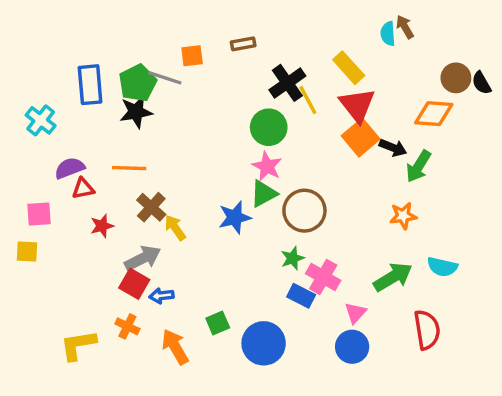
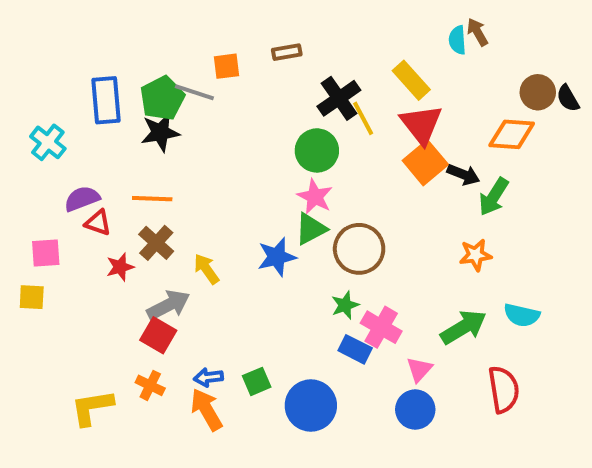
red triangle: (83, 188) -> (98, 223), turned 30
brown cross: (151, 207) -> (156, 243), moved
blue arrow: (161, 296) -> (208, 377), moved

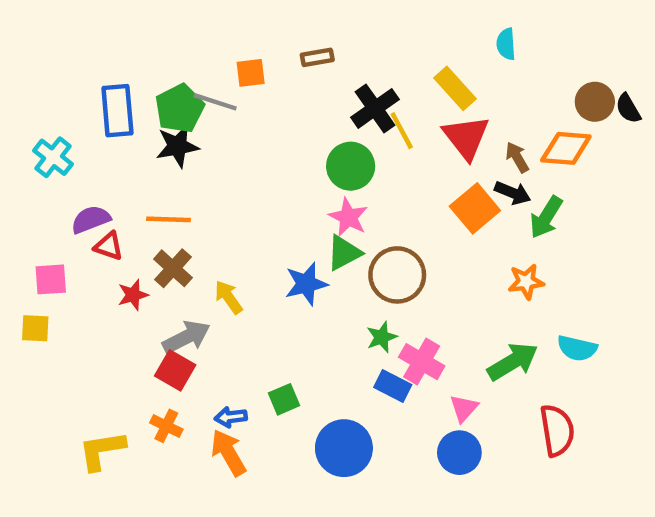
brown arrow: (478, 32) -> (517, 157), moved
orange square: (425, 163) -> (475, 208), moved
green square: (257, 381) -> (284, 399), moved

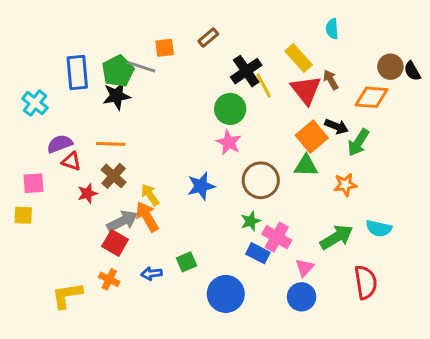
brown rectangle: (317, 57) -> (208, 38), turned -30
brown arrow: (517, 157) -> (331, 80), moved
green triangle: (344, 253) -> (306, 166), moved, turned 30
orange arrow: (228, 453) -> (147, 217), moved

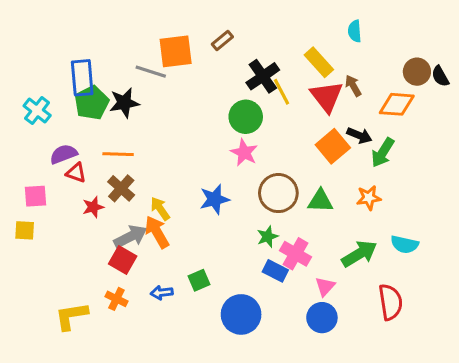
orange square: (165, 48) -> (176, 51), size x1.6
green pentagon: (118, 71) -> (92, 103), moved
green triangle: (306, 166) -> (320, 201), moved

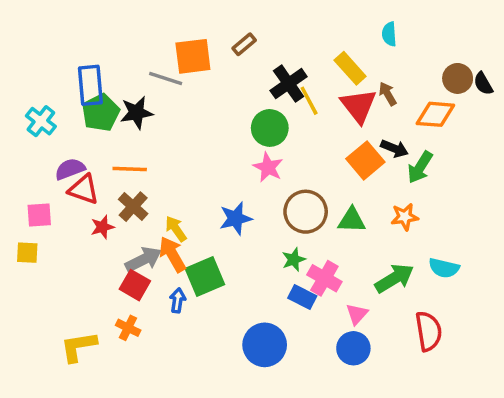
red triangle: (76, 173) -> (84, 189), size x1.4
green square: (199, 280) -> (205, 277), moved, size x1.6
blue arrow: (162, 293) -> (178, 300), moved, turned 105

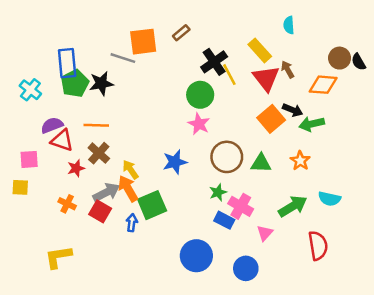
green arrow: (420, 167) -> (312, 124), turned 45
orange star: (405, 217) -> (300, 161), turned -30
orange cross: (128, 328) -> (67, 204), moved
blue circle: (353, 348) -> (246, 268), moved

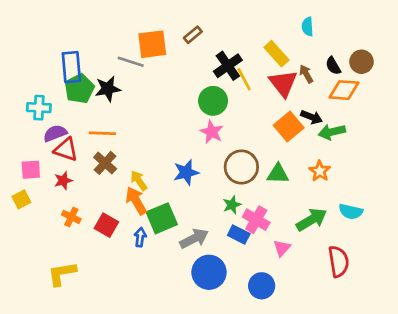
black semicircle: (359, 62) -> (333, 66), moved
cyan cross: (30, 90) -> (39, 108), moved, turned -35
red star: (76, 168) -> (63, 180), moved
yellow square: (20, 187) -> (21, 199), turned -30
gray arrow: (106, 192) -> (194, 239), moved

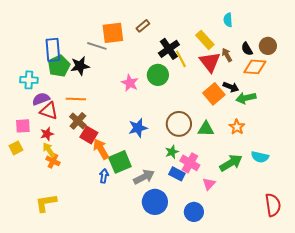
pink star: (212, 132) -> (130, 83), moved
yellow arrow: (139, 180) -> (49, 150), moved
red square: (106, 225) -> (89, 135), moved
red semicircle: (339, 261) -> (273, 205), moved

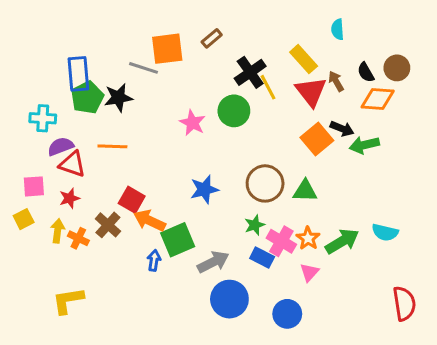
brown cross: (78, 121) -> (108, 225), moved
orange star: (237, 127) -> (308, 238), moved
orange arrow: (101, 149) -> (149, 221), turned -35
yellow arrow: (49, 150) -> (58, 231), moved, turned 42

